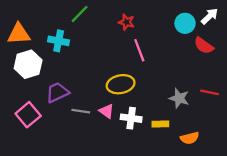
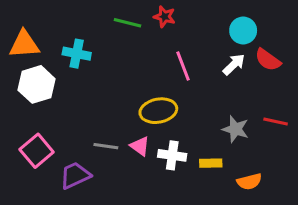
green line: (80, 14) -> (128, 23), moved, turned 60
white arrow: (210, 16) -> (234, 64), moved
red star: (126, 22) -> (165, 17), moved
purple trapezoid: (57, 92) -> (75, 175), moved

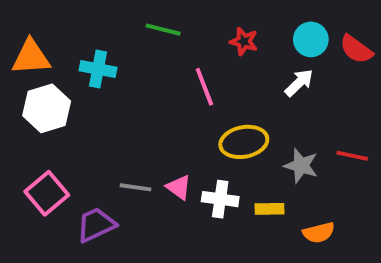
red star: (165, 17) -> (244, 41), moved
red semicircle: (268, 60) -> (356, 49), moved
pink line: (183, 66) -> (204, 87), moved
yellow ellipse: (158, 111) -> (244, 142), moved

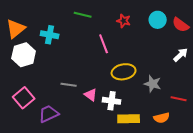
orange triangle: (31, 57) -> (16, 29), turned -35
white arrow: (299, 83) -> (181, 55), moved
red line: (352, 156) -> (179, 99), moved
gray line: (135, 187) -> (69, 85), moved
yellow rectangle: (269, 209) -> (129, 119), moved, size x1.5

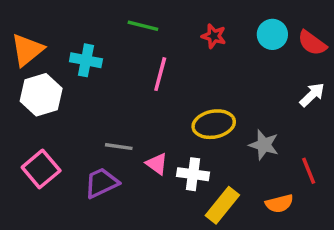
pink line: (104, 44) -> (160, 74), moved, turned 36
red line: (179, 99) -> (309, 171), turned 56
purple trapezoid: (49, 114) -> (102, 183), moved
yellow rectangle: (129, 119) -> (222, 205), turned -50

